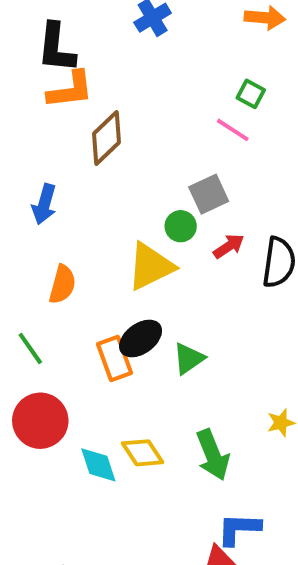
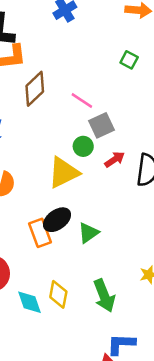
pink line: (233, 130) -> (82, 101), moved
yellow diamond: (143, 453) -> (58, 294), turned 44

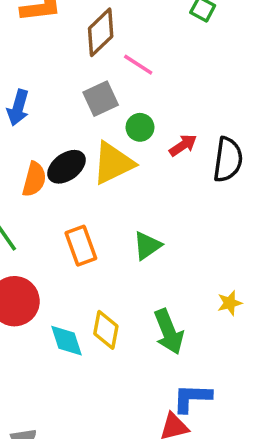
brown diamond: (35, 89) -> (101, 32), moved
gray square: (102, 125) -> (101, 99), moved
black ellipse: (57, 220) -> (67, 167), moved

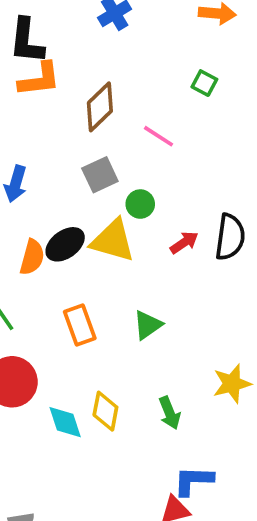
pink line: (138, 65) -> (159, 136), moved
red arrow: (183, 145) -> (184, 243), moved
yellow triangle: (113, 163) -> (113, 241), turned 42
yellow star: (230, 303) -> (232, 384), size x1.5
green arrow: (169, 332) -> (170, 413), size x0.7

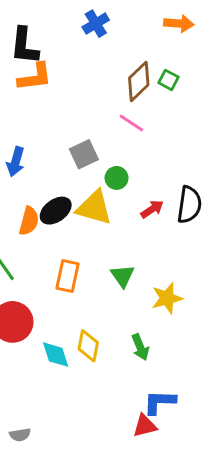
brown diamond: (100, 107) -> (139, 81), moved
orange rectangle: (80, 325) -> (68, 276), turned 32
green triangle: (148, 325) -> (122, 276), turned -30
yellow star: (232, 384) -> (167, 298), moved

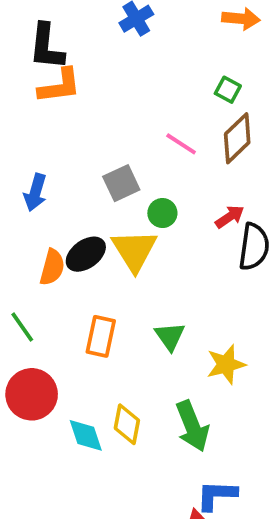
brown diamond: (139, 81) -> (237, 138), moved
yellow triangle: (94, 208) -> (134, 250), turned 42
red arrow: (152, 209) -> (230, 217), moved
green arrow: (140, 347) -> (192, 426), size x1.5

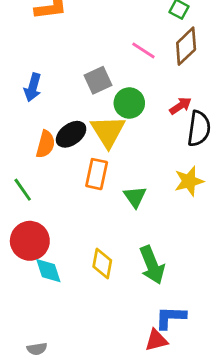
green circle: (162, 213) -> (129, 103), size x1.4
orange rectangle: (101, 336) -> (97, 174), moved
yellow star: (226, 364) -> (189, 181), moved
cyan diamond: (86, 435) -> (48, 271), moved

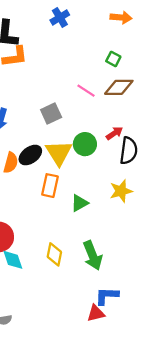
brown diamond: (186, 46) -> (119, 87), turned 44
green circle: (129, 103) -> (85, 144), moved
green triangle: (135, 197) -> (79, 203), turned 36

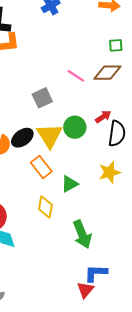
green square: (113, 59) -> (116, 45), moved, turned -32
orange rectangle: (50, 186) -> (41, 167), turned -50
yellow diamond: (54, 254) -> (45, 207), moved
red triangle: (96, 313) -> (85, 290), turned -36

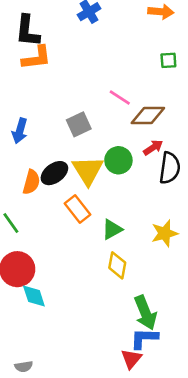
brown diamond: (107, 73) -> (148, 115), moved
yellow star: (109, 172) -> (165, 233), moved
yellow diamond: (45, 207) -> (117, 265), moved
green arrow: (82, 234) -> (145, 313), moved

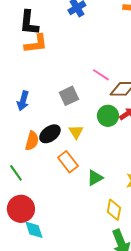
green circle: (118, 160) -> (108, 116), moved
yellow triangle: (88, 171) -> (76, 132), size x0.6
yellow diamond: (117, 265) -> (114, 210), moved

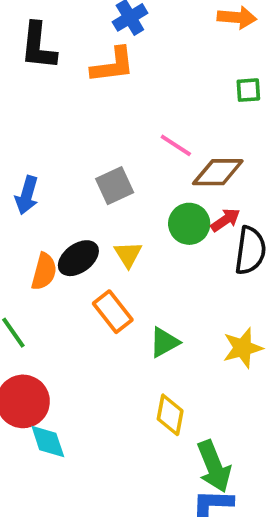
orange L-shape: (36, 44) -> (113, 65), moved
yellow diamond: (114, 210) -> (170, 415), moved

